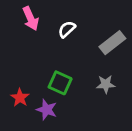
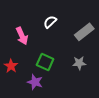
pink arrow: (31, 19) -> (22, 36), moved
red star: (20, 98) -> (11, 66), moved

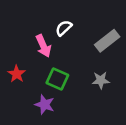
pink arrow: (22, 36) -> (43, 46), moved
red star: (11, 66) -> (17, 74), moved

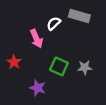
gray rectangle: (107, 41) -> (79, 16), moved, turned 54
green square: (57, 79) -> (59, 66), moved

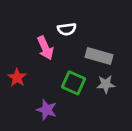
gray rectangle: (79, 16) -> (99, 56), moved
white semicircle: (54, 23) -> (67, 29), turned -144

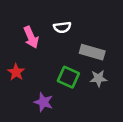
pink arrow: (45, 48) -> (31, 37), moved

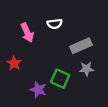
gray rectangle: (92, 52) -> (81, 46), turned -40
green square: (68, 77) -> (60, 79), moved

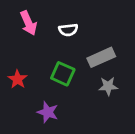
pink arrow: (27, 33) -> (28, 23), moved
green square: (60, 79) -> (63, 74), moved

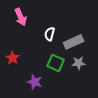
white semicircle: (68, 30) -> (50, 34), moved, turned 112
green square: (63, 74) -> (56, 63), moved

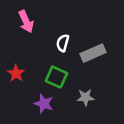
green square: (56, 63) -> (56, 77), moved
gray star: (79, 63) -> (85, 97), moved

